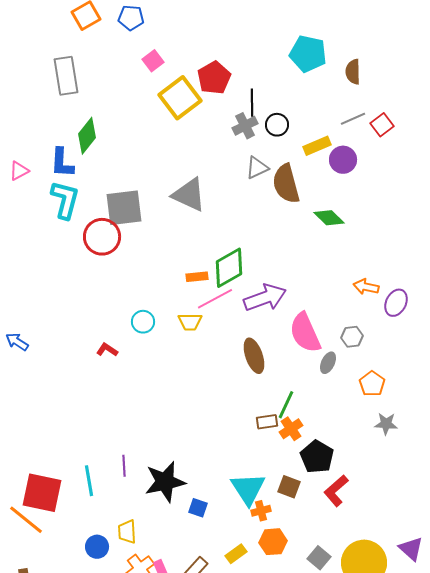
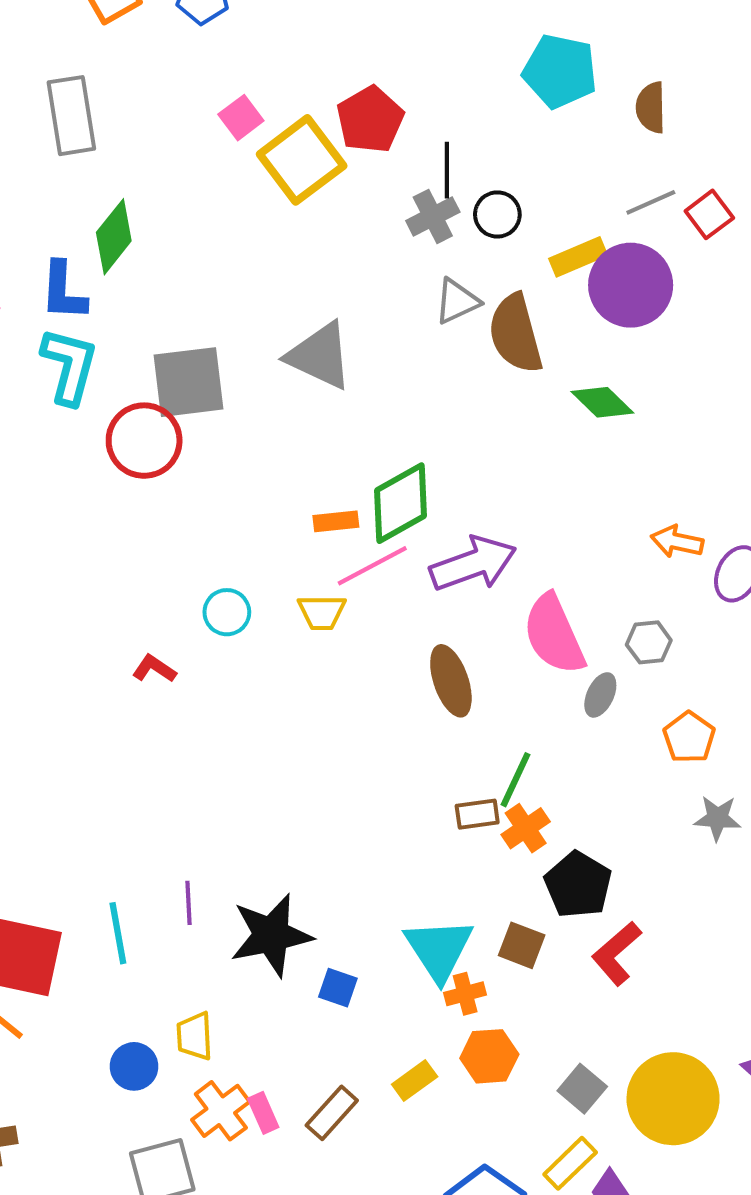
pink square: (153, 61) -> (241, 118), moved
purple circle: (343, 160) -> (631, 285), size x1.5

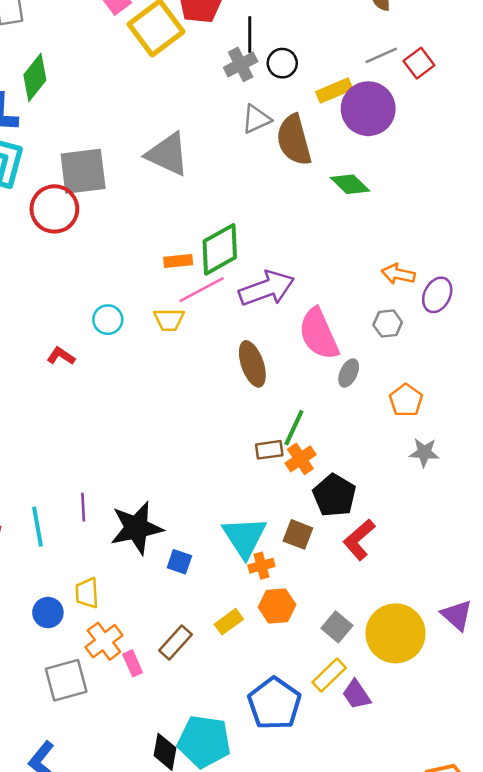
gray hexagon: (649, 642) -> (388, 324), moved
pink rectangle: (263, 1113) -> (133, 663), moved

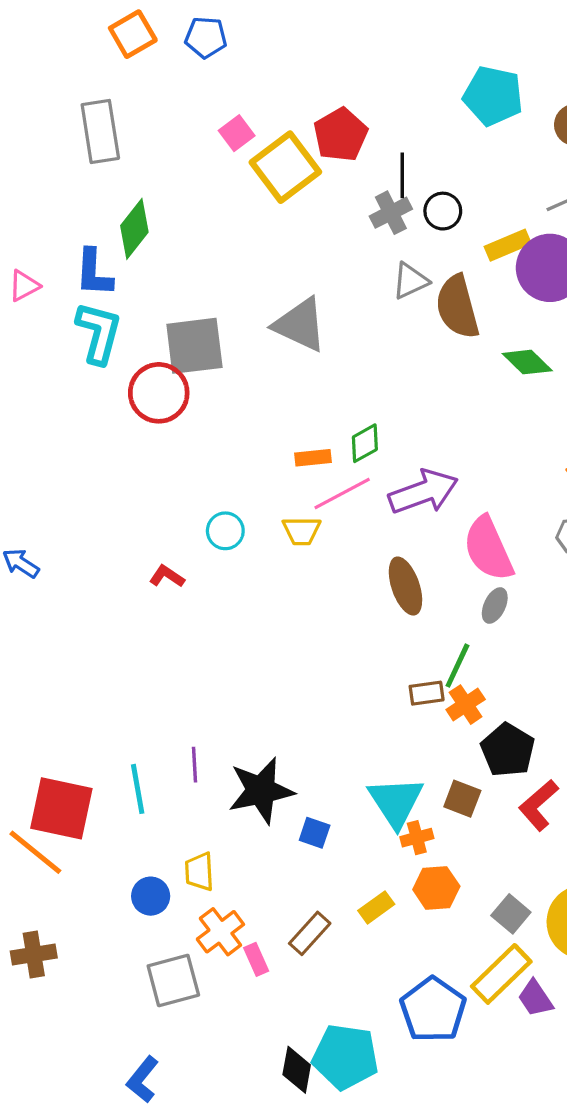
green diamond: (220, 249) -> (365, 443), size x0.6
gray ellipse: (349, 373) -> (495, 606), moved
yellow rectangle: (329, 675) -> (501, 974), size x1.4

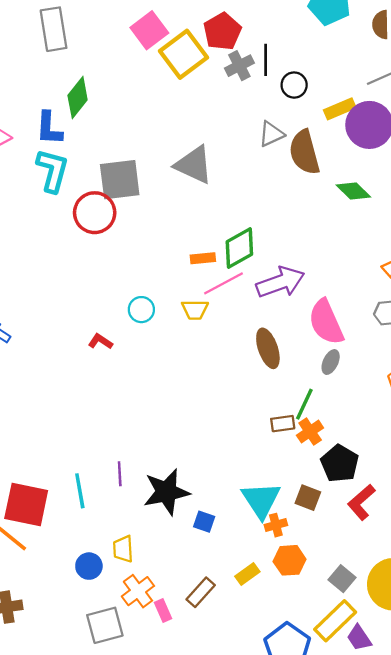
pink square: (237, 133) -> (149, 30), size x1.5
gray cross: (391, 213) -> (239, 66), moved
green diamond: (365, 443) -> (239, 248), size x1.5

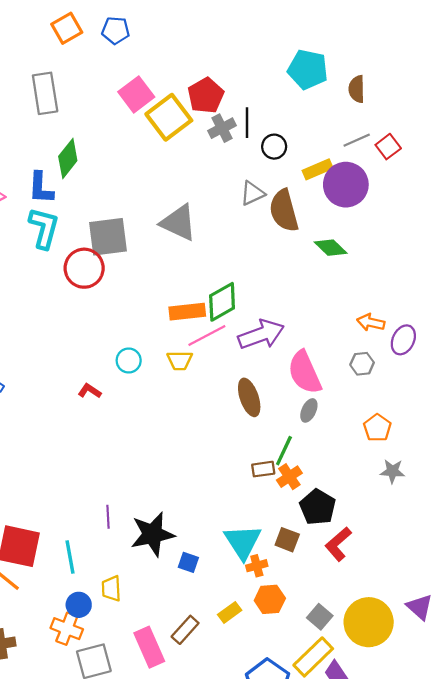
orange rectangle: (203, 258) -> (187, 312), size x1.5
cyan line: (80, 491) -> (70, 557), moved
orange cross: (138, 591) -> (67, 629), moved, turned -32
pink rectangle: (163, 611) -> (149, 647), size x1.8

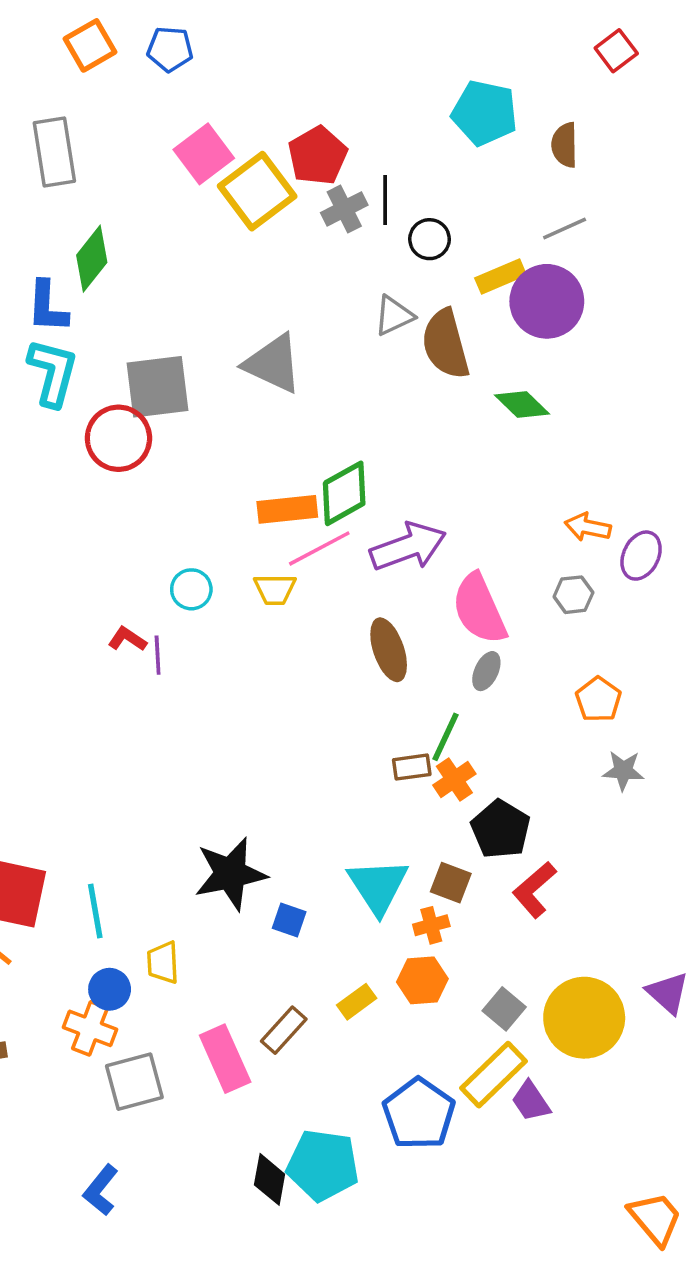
red square: (388, 147) -> (616, 51), moved
purple line: (108, 517) -> (158, 655), moved
orange cross: (257, 566) -> (431, 925), moved

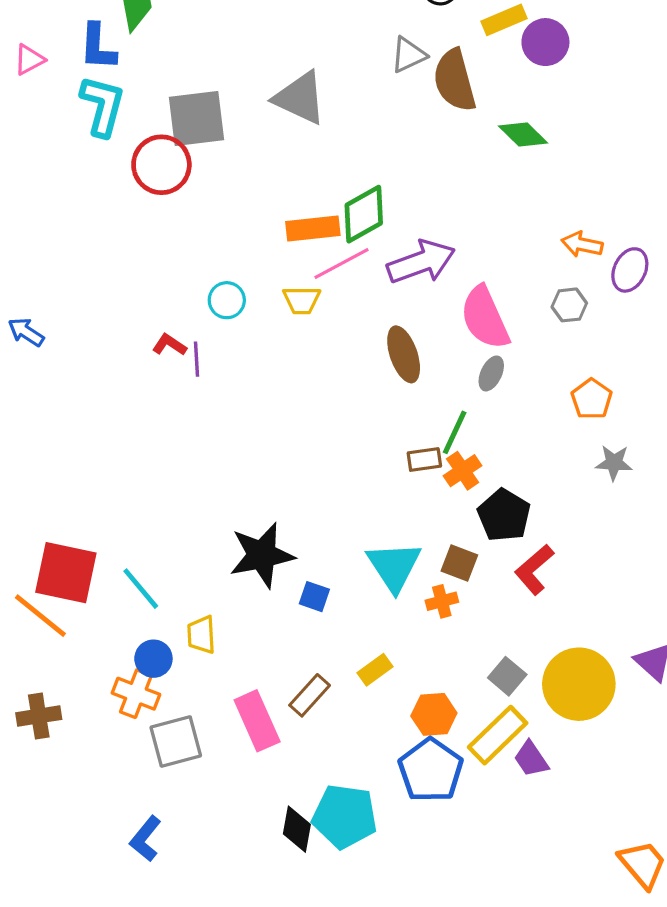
purple circle: (547, 301) -> (545, 42), size x0.7
cyan line: (95, 911) -> (141, 589), turned -30
orange hexagon: (422, 980) -> (434, 714), moved

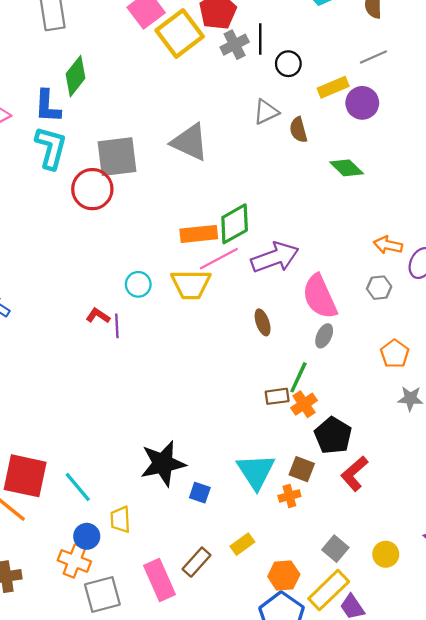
brown semicircle: (455, 80) -> (298, 130), size x0.6
yellow trapezoid: (302, 300) -> (191, 284), size x1.5
brown ellipse: (404, 354) -> (263, 322), size x0.7
yellow circle: (579, 684) -> (386, 554), size x0.5

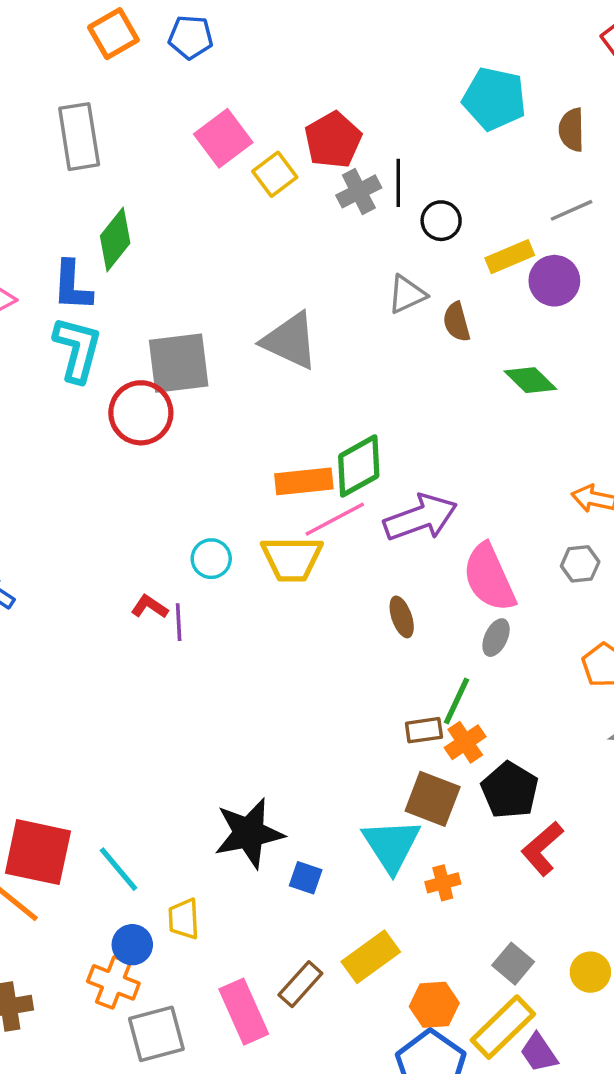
yellow square: (180, 33) -> (275, 174), size x0.6
brown square: (302, 469) -> (433, 799), moved, size x1.4
yellow rectangle: (242, 544) -> (371, 957), size x1.5

